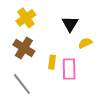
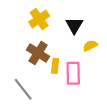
yellow cross: (26, 18) -> (39, 19), moved
brown cross: (24, 48) -> (38, 53), moved

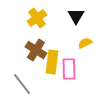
black triangle: (74, 25) -> (76, 16), moved
yellow rectangle: (55, 66) -> (52, 62), size x1.6

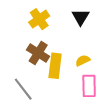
yellow semicircle: (85, 43) -> (83, 60), moved
pink rectangle: (69, 69) -> (89, 86), moved

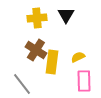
black triangle: (81, 17) -> (66, 15), moved
yellow cross: (39, 19) -> (37, 18), turned 30

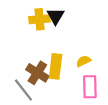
black triangle: (66, 15) -> (56, 16), moved
brown cross: (36, 50) -> (37, 73), moved

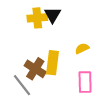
yellow semicircle: (83, 61) -> (82, 48), moved

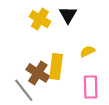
black triangle: (53, 15) -> (68, 15), moved
yellow cross: (37, 18) -> (40, 19), turned 36

